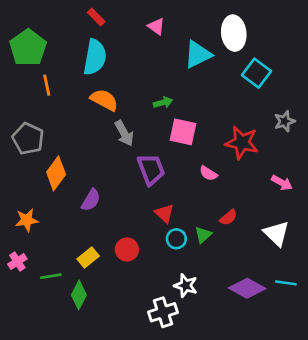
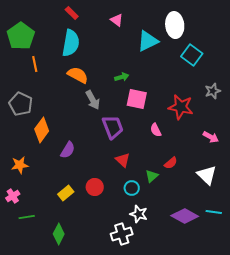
pink semicircle: (208, 173) -> (156, 130), turned 32
cyan circle: (176, 239) -> (132, 188), moved
green line: (51, 276) -> (27, 217), moved
green diamond: (79, 295) -> (59, 234), moved

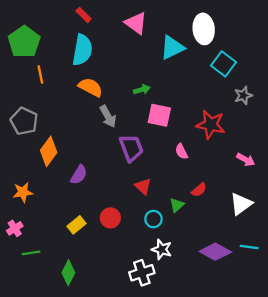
pink triangle: (117, 20) -> (136, 23), size x1.5
gray star: (213, 91) -> (243, 95), moved
white triangle: (207, 175) -> (241, 204), turned 40

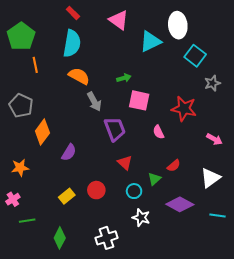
purple diamond: (215, 252) -> (180, 204), moved
white cross: (142, 273) -> (107, 238), moved

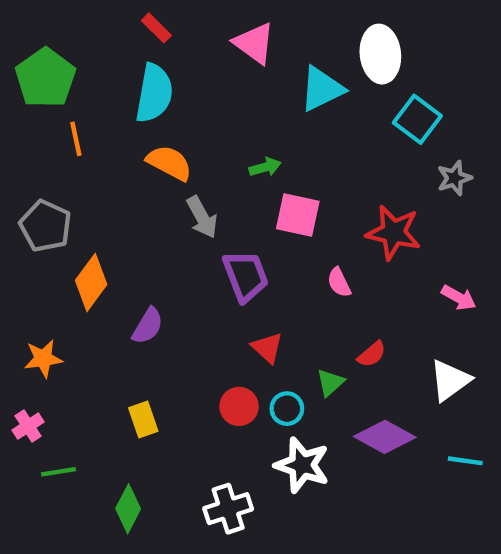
red circle: (96, 190) -> (239, 406), moved
yellow rectangle: (67, 196) -> (143, 419), turned -70
white star: (141, 218) -> (302, 465), size x1.4

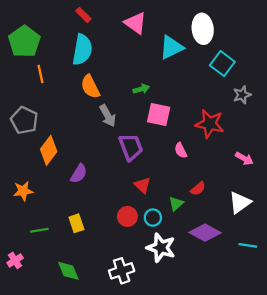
orange semicircle: (169, 163) -> (90, 87), turned -145
pink cross: (28, 426) -> (15, 260), moved
green line: (58, 472) -> (39, 230), moved
green diamond: (128, 509) -> (68, 271), turned -50

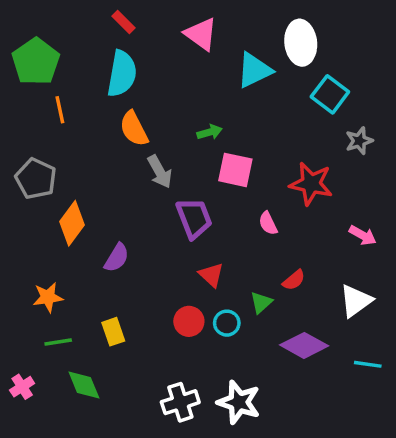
orange star: (23, 191) -> (48, 297), moved
white star: (161, 248) -> (239, 402), moved
green diamond: (68, 271) -> (84, 385), moved

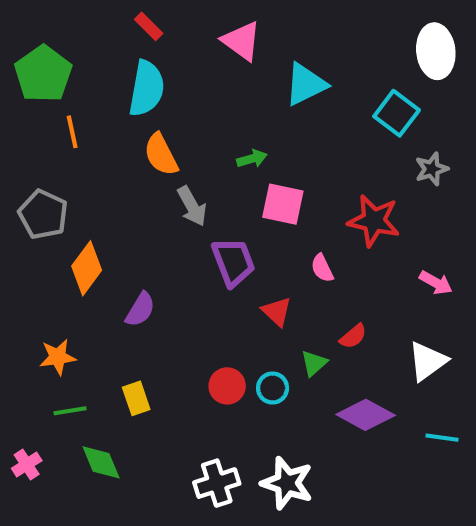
white ellipse: (301, 43) -> (436, 51), moved
red triangle: (211, 275) -> (277, 312), moved

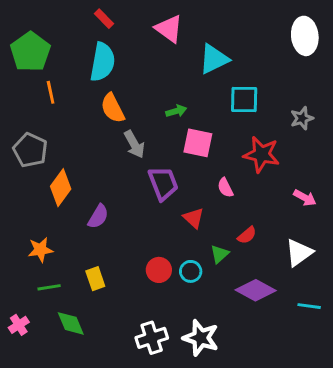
cyan square: (397, 113) -> (244, 99), moved, turned -36

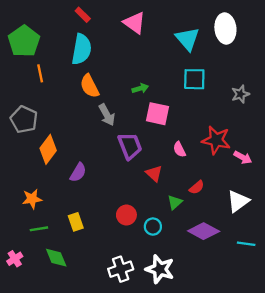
white ellipse: (305, 36) -> (225, 28), moved
cyan triangle: (214, 59) -> (187, 39), moved, turned -45
red star: (261, 154) -> (216, 140), moved
cyan circle: (191, 271) -> (153, 227), moved

